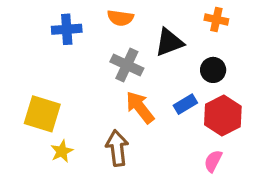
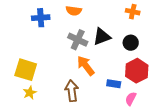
black triangle: (169, 42) -> (102, 37), moved
blue rectangle: (185, 104) -> (114, 84), moved, turned 40
yellow star: (62, 151) -> (30, 93), moved

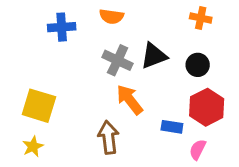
yellow star: (30, 93) -> (33, 146), moved

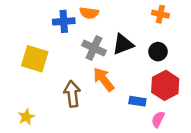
blue cross: (62, 27) -> (64, 21), moved
yellow square: (39, 106) -> (35, 59), moved
brown arrow: (108, 137) -> (72, 94), moved

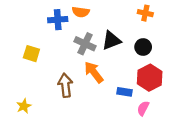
yellow square: (35, 59) -> (31, 54), size x0.7

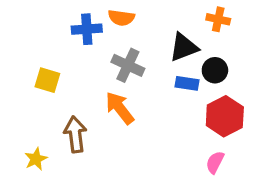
black triangle: (111, 40) -> (184, 47), moved
orange arrow: (94, 72) -> (120, 108), moved
brown arrow: (65, 85) -> (75, 134), moved
blue rectangle: (124, 92) -> (187, 83), moved

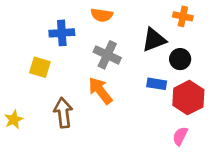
blue cross: (87, 29) -> (62, 33), moved
blue rectangle: (187, 83) -> (157, 84), moved
yellow star: (36, 159) -> (14, 120), moved

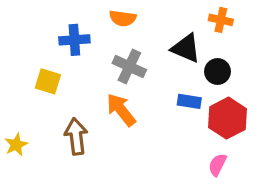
black triangle: (154, 40) -> (186, 48), turned 44

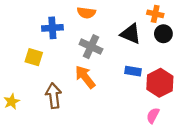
black circle: (218, 71) -> (163, 34), moved

